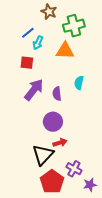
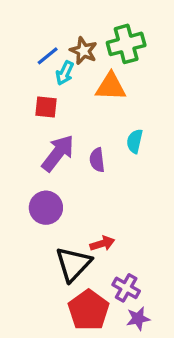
brown star: (49, 12) -> (83, 51), moved
purple circle: (53, 122) -> (46, 208), moved
purple star: (90, 185) -> (138, 319), moved

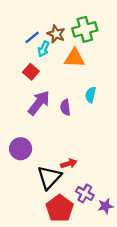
red square: (46, 107) -> (31, 72), turned 35
purple circle: (46, 208) -> (21, 149), moved
purple star: (138, 319) -> (105, 206), moved

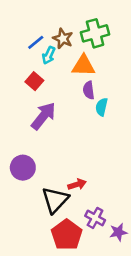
purple semicircle: (65, 107) -> (89, 90), moved

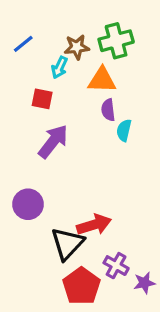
brown star: (63, 39) -> (77, 47), turned -30
blue line: (36, 42) -> (23, 44), moved
red square: (34, 81) -> (42, 99), turned -30
red arrow: (77, 184) -> (94, 225), size x1.5

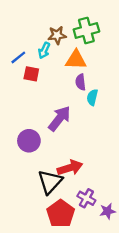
blue line: (23, 44) -> (18, 57), moved
purple arrow: (53, 141) -> (59, 118), moved
purple circle: (28, 204) -> (29, 141), moved

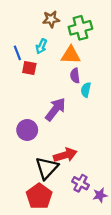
brown star: (57, 35) -> (51, 19), moved
blue line: (18, 57) -> (17, 53), turned -72
red pentagon: (61, 214) -> (39, 196), moved

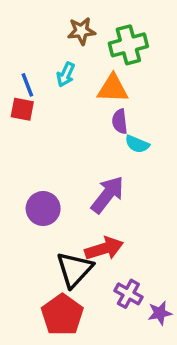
red square: (29, 68) -> (22, 109), moved
cyan semicircle: (86, 90) -> (137, 144), turned -80
purple arrow: (55, 109) -> (108, 195), moved

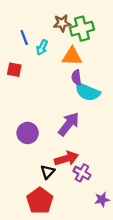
brown star: (81, 31) -> (62, 23), moved
blue line: (27, 85) -> (24, 38), moved
cyan semicircle: (137, 144) -> (87, 92), size x1.6
black triangle: (74, 269) -> (48, 172), size x0.6
purple cross: (128, 294) -> (82, 173), moved

